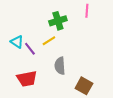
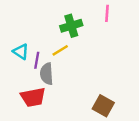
purple line: (30, 49) -> (37, 60), turned 48
gray semicircle: (60, 66) -> (47, 74), moved

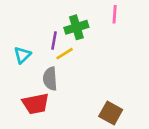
cyan triangle: (21, 52) -> (22, 55), turned 42
purple line: (37, 60) -> (54, 41), moved

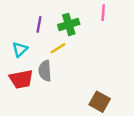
purple line: (54, 41) -> (39, 24), moved
red trapezoid: (36, 104) -> (21, 79), moved

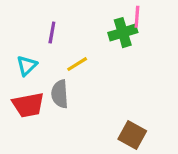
green cross: (69, 24) -> (123, 33), moved

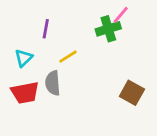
pink line: (137, 17) -> (121, 15), turned 36
brown square: (132, 135) -> (132, 93), moved

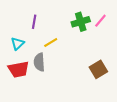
pink line: (121, 15) -> (100, 21), moved
brown square: (132, 93) -> (98, 69), turned 30

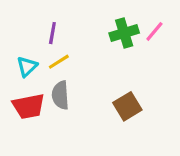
yellow line: (51, 42) -> (59, 62), moved
brown square: (98, 69) -> (127, 106), moved

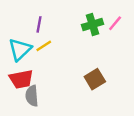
cyan triangle: (27, 66) -> (20, 49), size x1.5
gray semicircle: (60, 95) -> (32, 96), moved

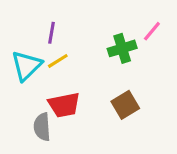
green cross: (92, 24) -> (122, 48), moved
red trapezoid: (21, 79) -> (64, 105), moved

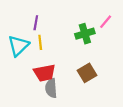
yellow line: (58, 61) -> (40, 42), turned -64
gray semicircle: (42, 127) -> (51, 88), moved

